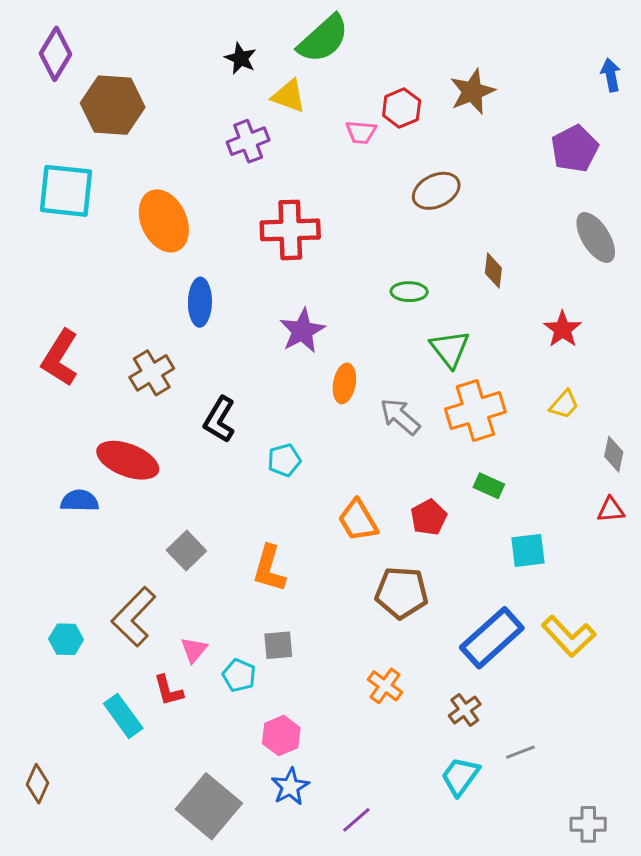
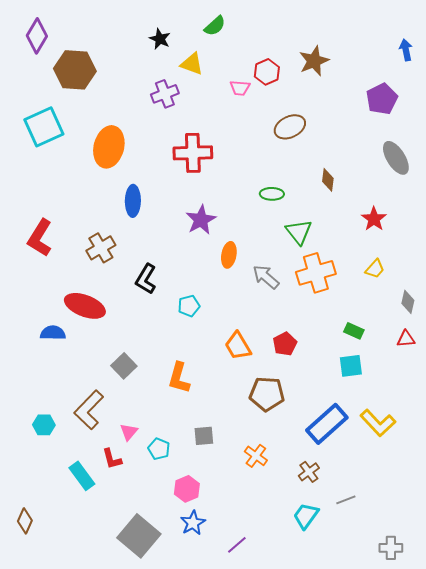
green semicircle: (323, 39) -> (215, 26), size x0.6
cyan square: (66, 191) -> (44, 127), turned -30
orange ellipse: (164, 221) -> (109, 147), turned 39
green rectangle: (489, 486) -> (354, 331), moved
gray square: (278, 645) -> (204, 436), moved

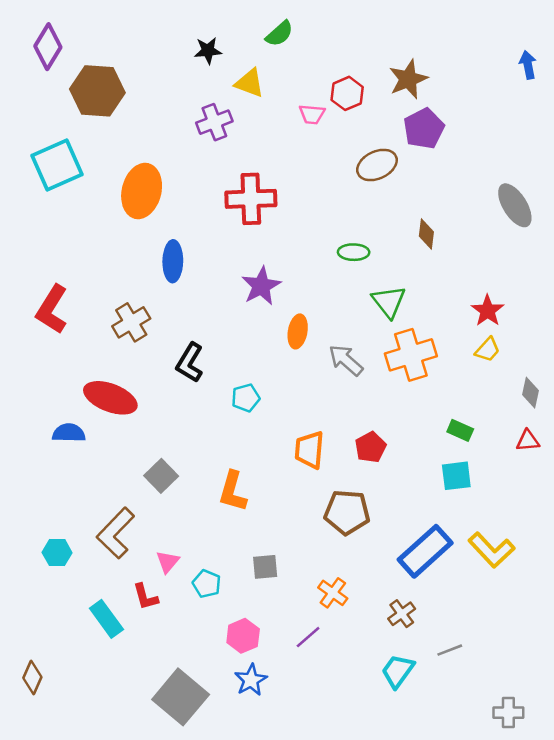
black star: (160, 39) -> (208, 51), turned -30
purple pentagon: (382, 99) -> (424, 129), moved
red star: (374, 219) -> (488, 311), moved
orange trapezoid: (238, 346) -> (309, 450), turned 36
purple line: (237, 545) -> (308, 637), moved

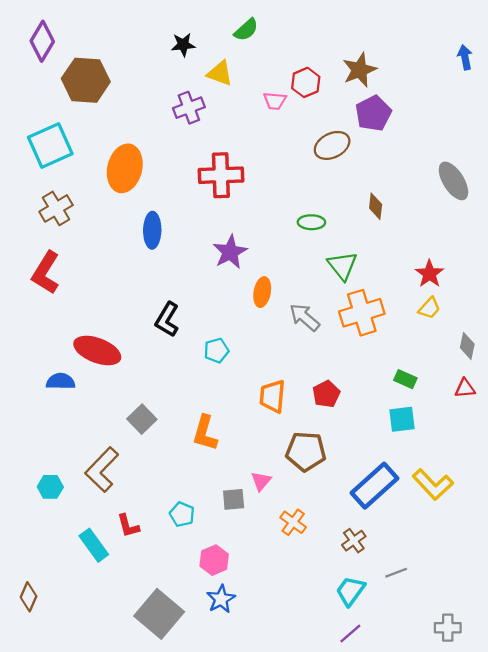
brown cross: (131, 322) -> (56, 208), moved
pink triangle: (168, 562) -> (261, 481), moved
purple line: (308, 637) -> (350, 633), moved

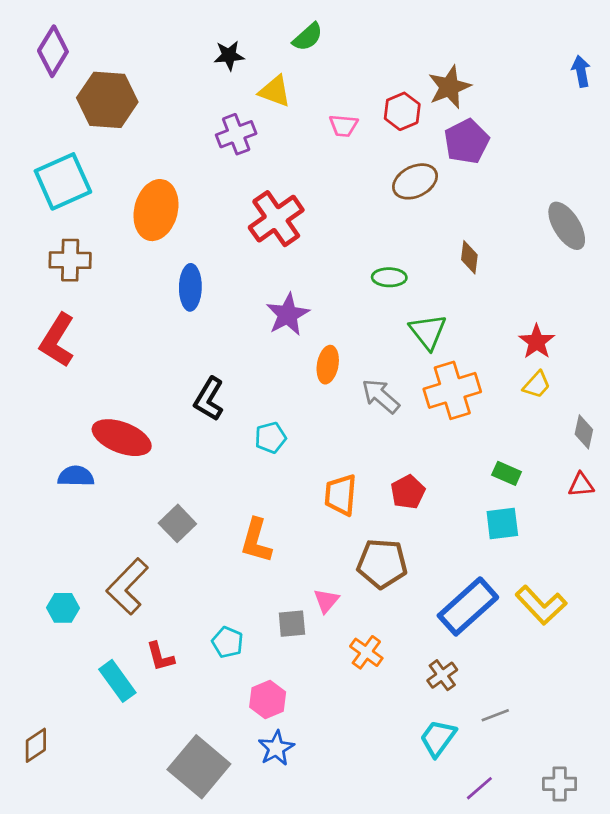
red hexagon: (306, 82) -> (402, 111), moved
red cross: (221, 175) -> (276, 219), turned -33
brown cross: (56, 208) -> (70, 260), turned 32
brown diamond: (29, 597) -> (36, 745), turned 32
purple line: (350, 633) -> (479, 788), moved

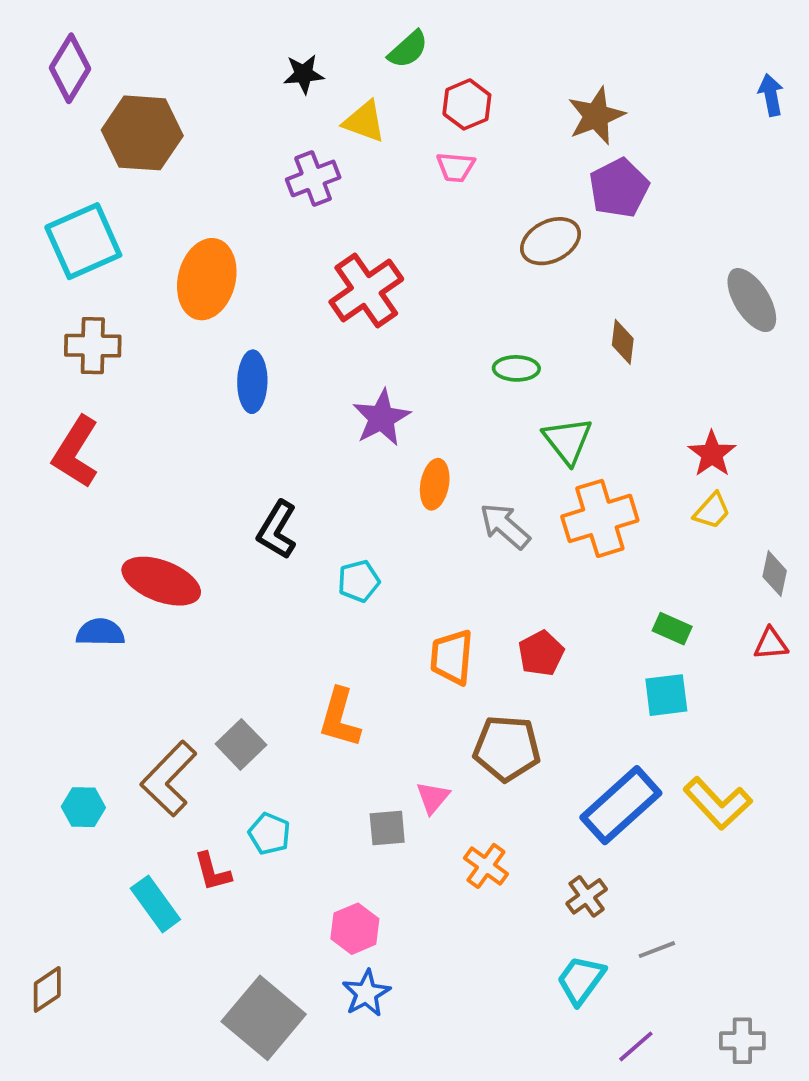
red hexagon: (402, 111) -> (467, 104), moved
gray square: (177, 523) -> (241, 744), moved
cyan pentagon: (228, 642) -> (269, 834), moved

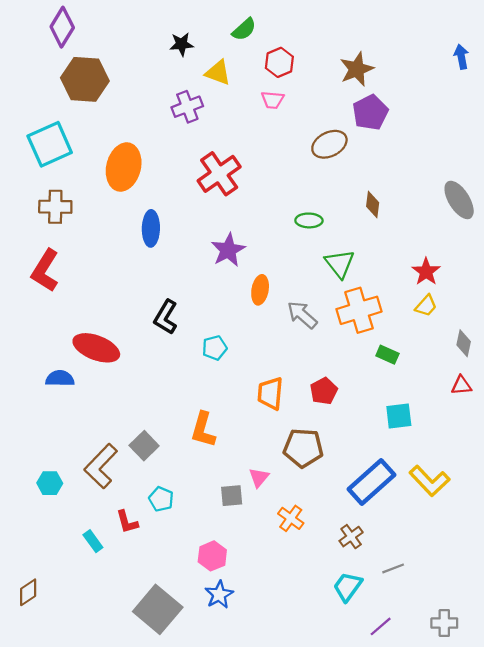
purple diamond: (70, 68) -> (62, 27), moved
gray ellipse: (752, 300) -> (459, 200), moved
green rectangle: (672, 629) -> (387, 355), moved
cyan rectangle: (155, 904) -> (93, 541), size x0.7

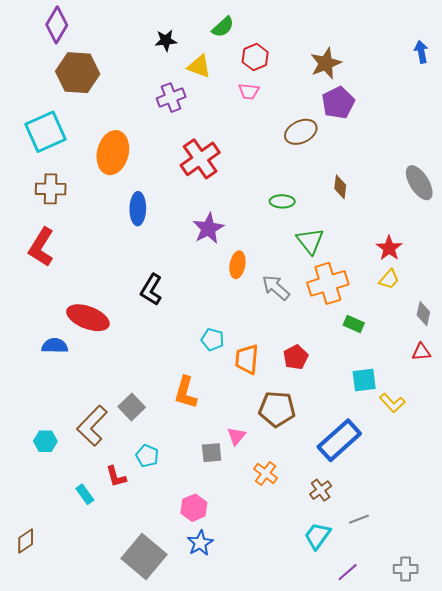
cyan pentagon: (215, 348) -> (213, 340), moved, turned 30
yellow L-shape: (430, 481) -> (392, 403), moved, size x0.7

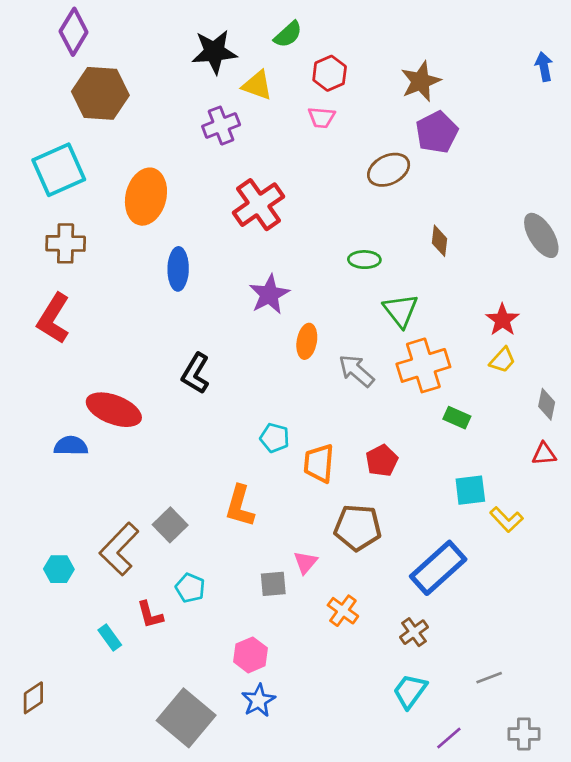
black star: (166, 40) -> (214, 52), size x1.6
gray line: (359, 519) -> (489, 678), moved

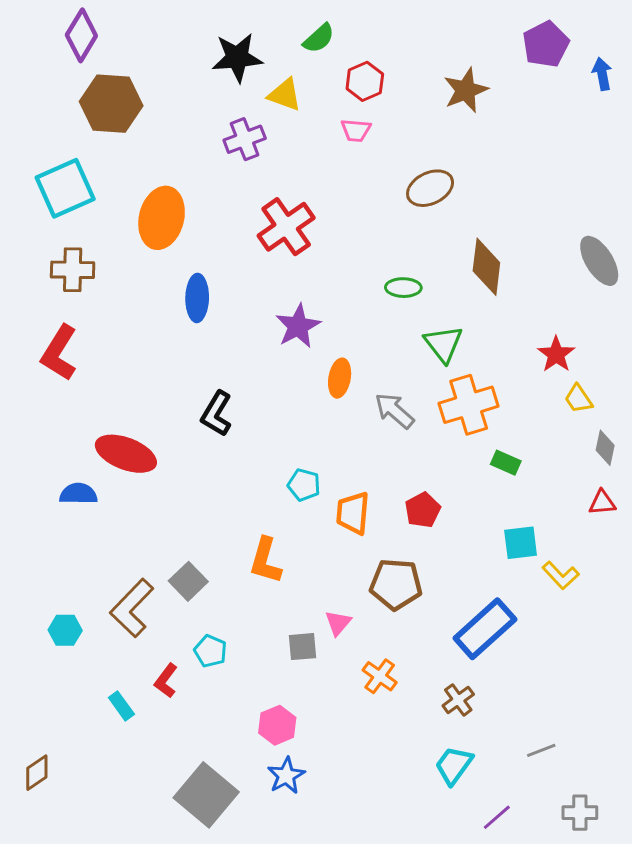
purple pentagon: (437, 132) -> (546, 44), moved
brown diamond: (439, 241) -> (486, 267), size x1.6
yellow trapezoid: (502, 360) -> (578, 399), moved, turned 104
red L-shape: (150, 615) -> (166, 681), turned 52

